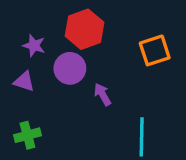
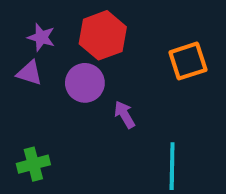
purple star: (34, 46) -> (41, 37), moved
purple triangle: (24, 81) -> (29, 73), moved

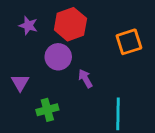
purple triangle: (29, 73) -> (20, 83), moved, turned 42
green cross: (33, 164) -> (47, 110), moved

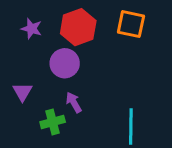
orange square: (129, 42) -> (131, 24), moved, turned 30
purple arrow: (85, 79) -> (74, 102), moved

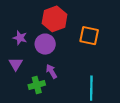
orange square: (131, 24) -> (89, 36), moved
purple star: (32, 29) -> (20, 38), moved

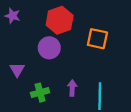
purple star: (20, 38) -> (13, 16), moved
purple arrow: (51, 71) -> (72, 88), moved, turned 32

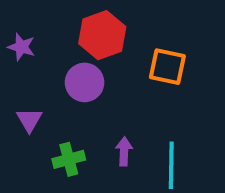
purple star: (13, 16) -> (21, 47), moved

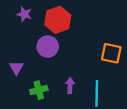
purple star: (21, 47) -> (24, 14), moved
orange square: (167, 67) -> (111, 53), moved

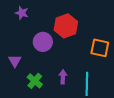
red hexagon: (58, 20) -> (66, 26), moved
green cross: (39, 90) -> (35, 81), turned -35

